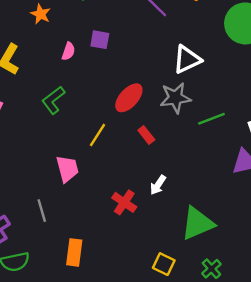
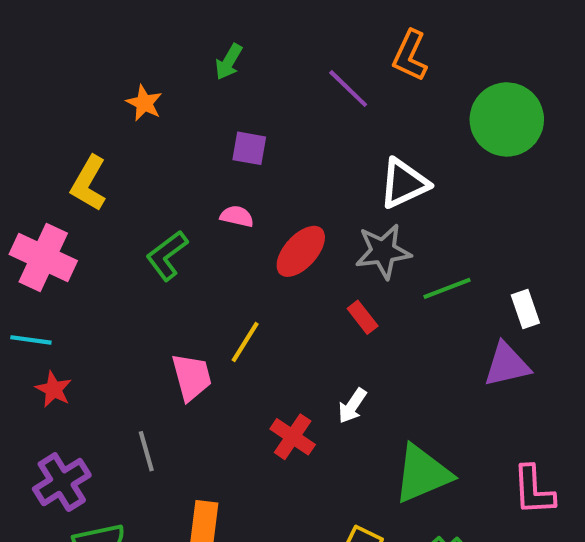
pink semicircle: (68, 51) -> (237, 216), moved, turned -96
yellow line: (97, 135) -> (245, 342), moved
red rectangle: (146, 135) -> (363, 317), moved

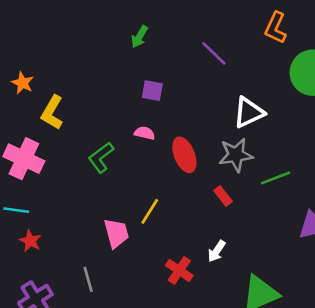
orange L-shape: (410, 56) -> (276, 28), moved
orange star: (144, 103) -> (23, 83), moved
red ellipse: (301, 251) -> (184, 155), turned -64

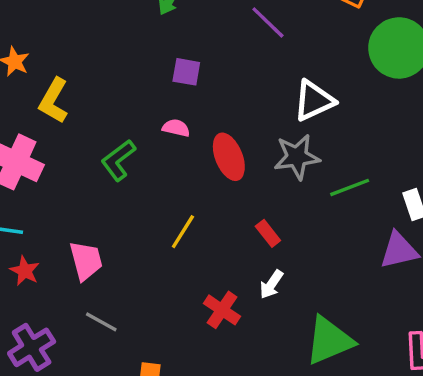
red rectangle: (223, 196) -> (268, 233), moved
pink trapezoid: (116, 233) -> (86, 261), moved
gray line: (88, 279) -> (101, 322), turned -45

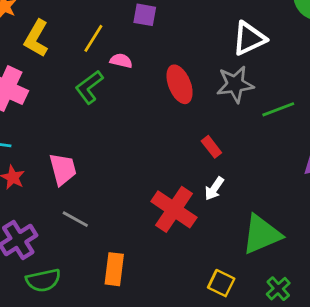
pink semicircle: (176, 128) -> (121, 61), moved
yellow line: (183, 232) -> (93, 38), moved
red cross: (222, 310) -> (174, 209), size x1.5

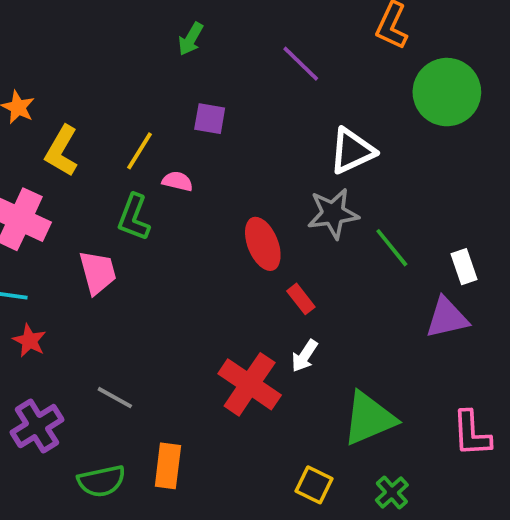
red ellipse: (180, 84) -> (263, 244), moved
green L-shape: (89, 87) -> (134, 217), turned -32
green line: (278, 109) -> (392, 248), turned 72
pink trapezoid: (63, 169) -> (98, 272), moved
green semicircle: (43, 280) -> (102, 481), moved

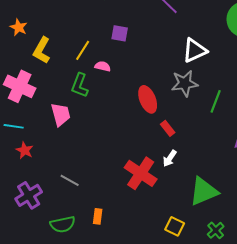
green line: (392, 248) -> (216, 101), turned 60
orange rectangle: (168, 466) -> (98, 216), size x0.7

